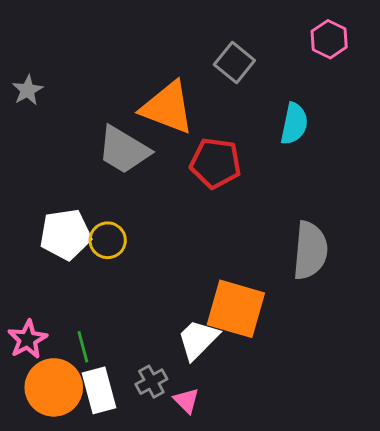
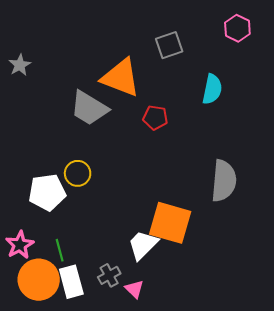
gray square: (234, 62) -> (169, 45), turned 32
red pentagon: (216, 163) -> (155, 118), size x0.7
white pentagon: (65, 234) -> (47, 192), moved

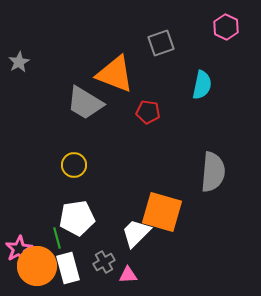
white pentagon: (47, 192) -> (77, 218), moved
pink star: (20, 245) -> (19, 249), moved
pink triangle: (134, 289) -> (128, 275), turned -48

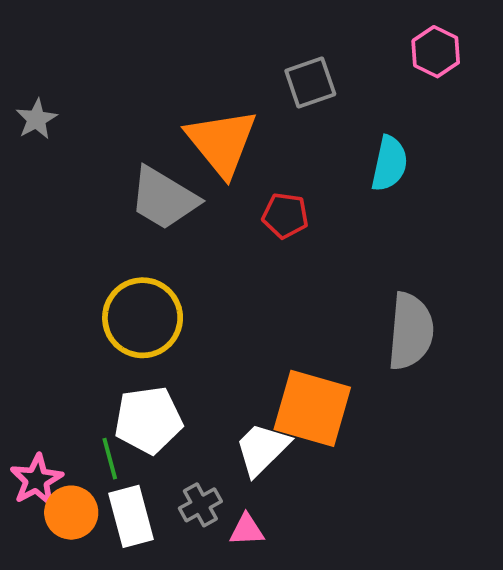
orange triangle: (115, 74) -> (222, 142), turned 30
yellow circle: (74, 165) -> (143, 318), size x1.6
orange circle: (37, 266) -> (71, 513), size x0.7

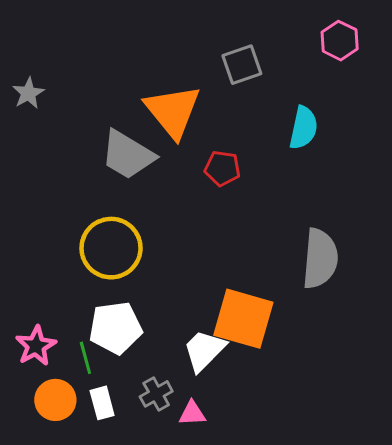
pink star: (36, 480) -> (36, 346), moved
white rectangle: (131, 516) -> (102, 403), size x0.7

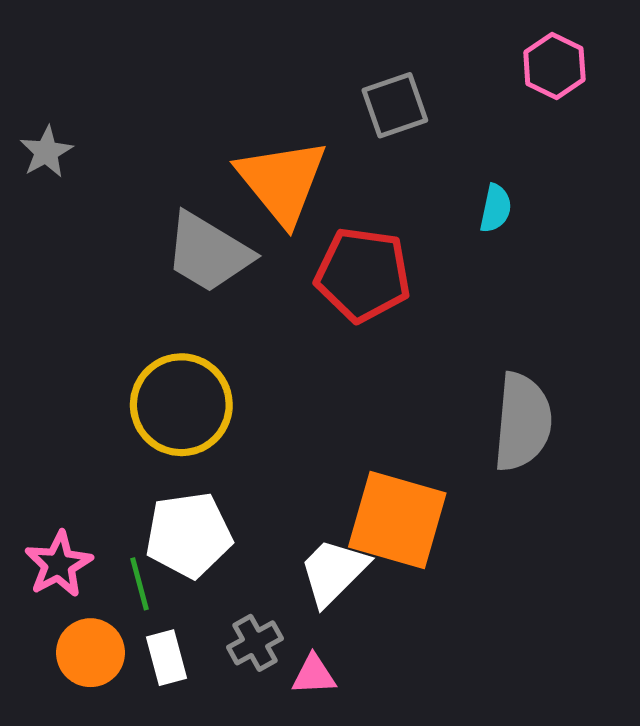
cyan semicircle: (304, 128) -> (496, 208), size x0.7
red pentagon: (222, 168) -> (363, 275), size x1.6

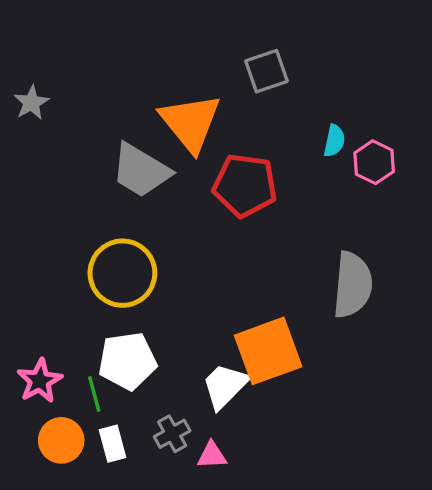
pink hexagon: (554, 66) -> (374, 162), moved
orange square: (397, 520) -> (268, 351), turned -36

